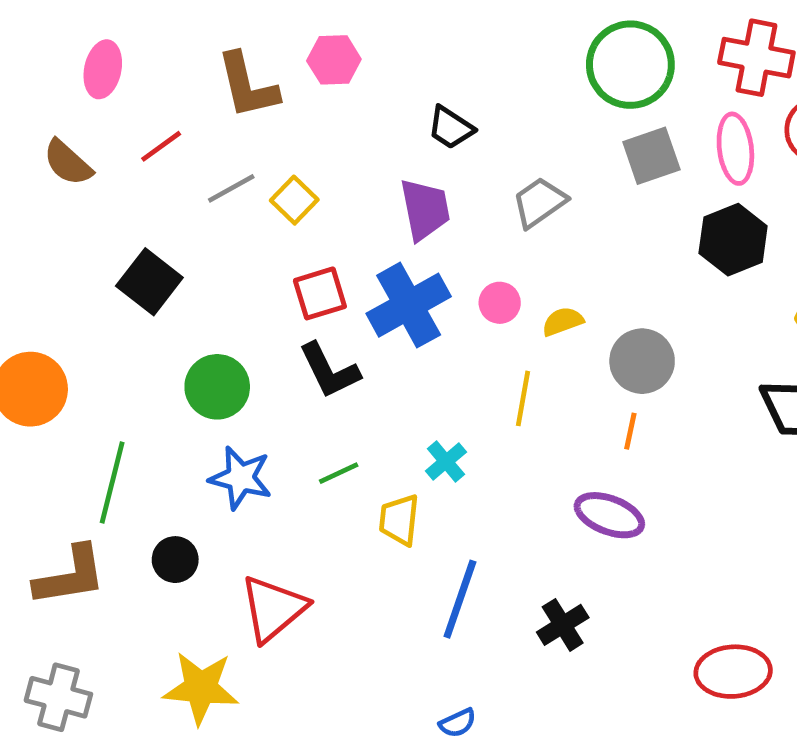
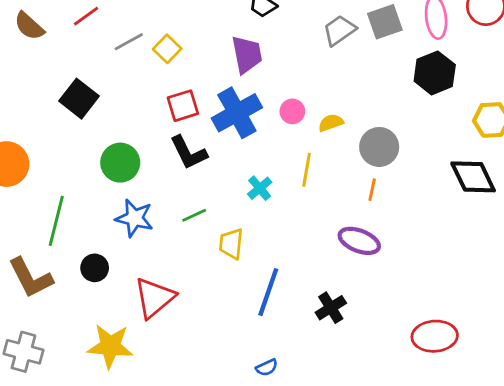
gray trapezoid: (539, 202) -> (339, 30), moved
cyan cross: (446, 461) -> (260, 188), moved
brown L-shape: (70, 576) -> (31, 278), turned 72

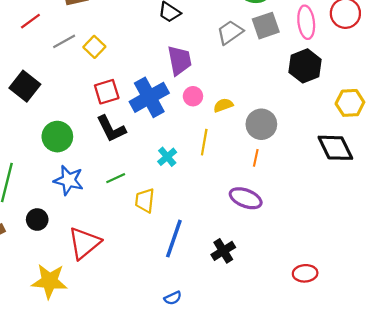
purple trapezoid: (247, 54) -> (180, 60), moved
red ellipse: (435, 336) -> (305, 273), size x0.7

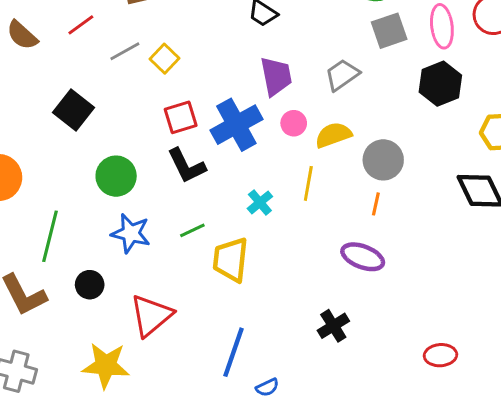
gray trapezoid: (230, 32) -> (342, 75), moved
yellow semicircle: (223, 105) -> (333, 135), size x1.4
yellow trapezoid: (145, 200) -> (231, 260), size x1.4
blue line: (174, 239) -> (233, 352), moved

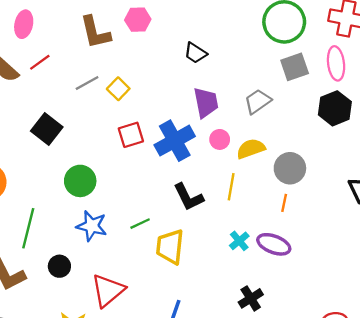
red line: (81, 25) -> (40, 62), moved
black L-shape: (187, 166) -> (189, 197), moved
cyan cross: (260, 202) -> (239, 241), moved

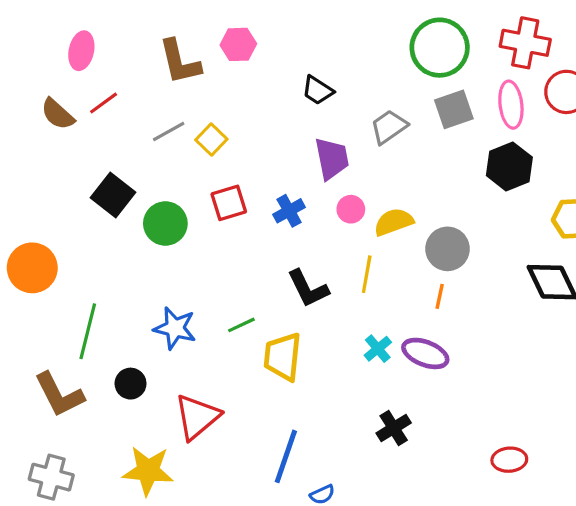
gray trapezoid: (258, 101) -> (389, 127), moved
blue cross: (175, 141) -> (289, 211), size x0.6
green circle: (80, 181) -> (165, 223), moved

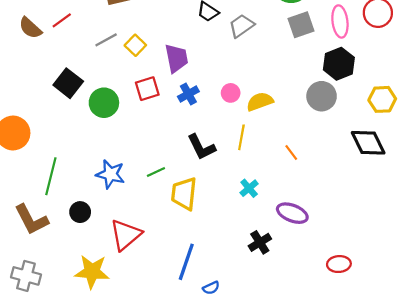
gray trapezoid: (389, 127) -> (241, 26), moved
purple trapezoid: (332, 159) -> (176, 58), moved
gray circle: (448, 249) -> (322, 96), moved
orange line: (440, 296) -> (291, 152), turned -49
purple ellipse: (425, 353) -> (292, 213), moved

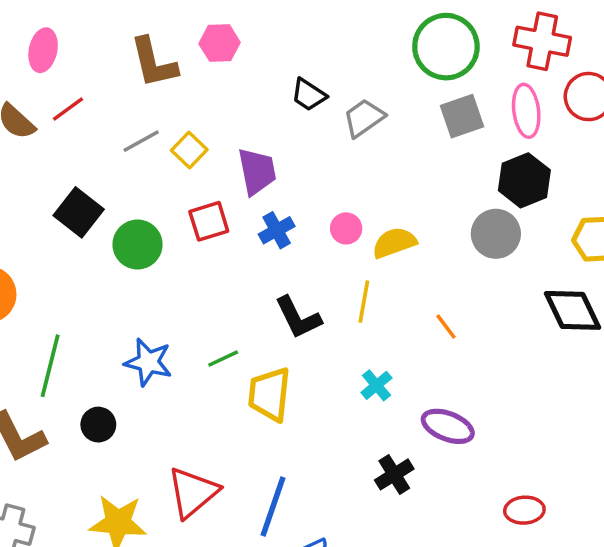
red triangle: (126, 235) -> (193, 492), moved

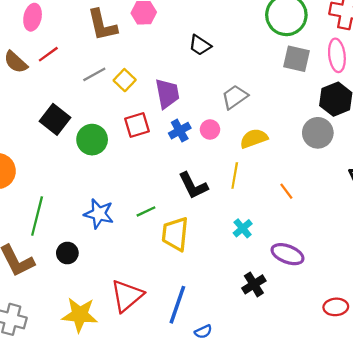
gray square: (462, 116) -> (296, 59), turned 32
gray trapezoid: (364, 118) -> (235, 97), moved
pink circle: (346, 228) -> (210, 129), moved

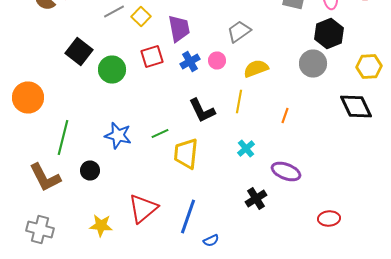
orange line: (286, 191) -> (285, 116), turned 56
yellow star: (80, 315) -> (101, 226), size x0.7

